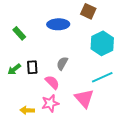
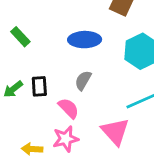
blue ellipse: (58, 24) -> (85, 40), moved

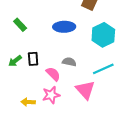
gray semicircle: (83, 80) -> (69, 62), moved, turned 72

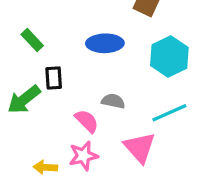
black rectangle: (33, 59) -> (54, 78), moved
green arrow: (15, 61) -> (24, 99), size x1.5

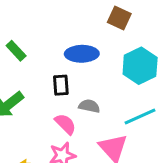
black rectangle: (54, 78) -> (61, 85), moved

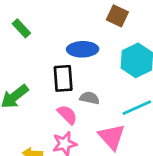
green rectangle: (16, 51) -> (21, 28), moved
black rectangle: (61, 85) -> (63, 78), size x1.4

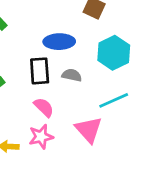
gray semicircle: (90, 98) -> (72, 75), moved

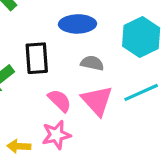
black rectangle: (40, 71) -> (37, 58), moved
pink triangle: (89, 130) -> (97, 101), moved

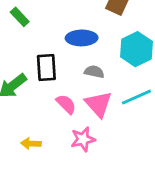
pink star: (56, 135) -> (83, 139), moved

